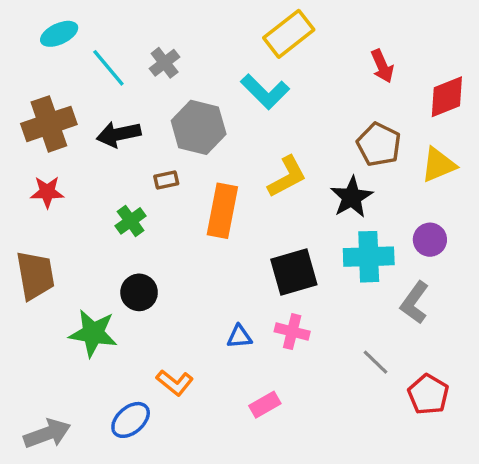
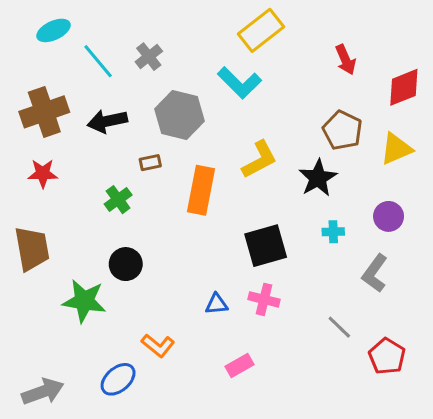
cyan cross: (369, 257) -> (333, 232), size x0.5

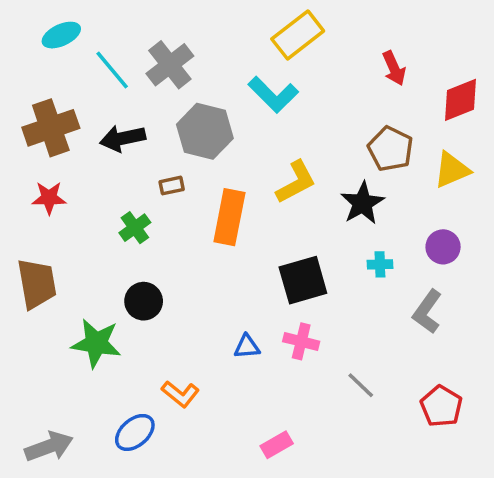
gray cross: (149, 57) -> (170, 65), size x1.5
gray line: (339, 327) -> (361, 385), moved
pink rectangle: (239, 365) -> (277, 445), moved

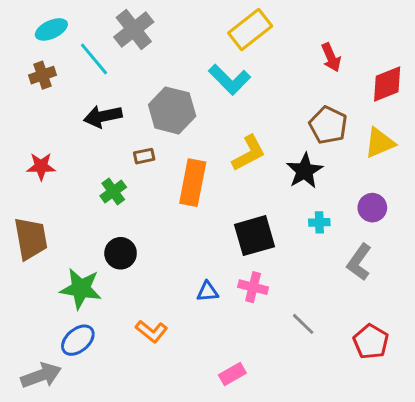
gray cross: (170, 65) -> (134, 29), moved
brown cross: (51, 128) -> (42, 75), moved, size x0.6
blue ellipse: (135, 432) -> (78, 340), moved

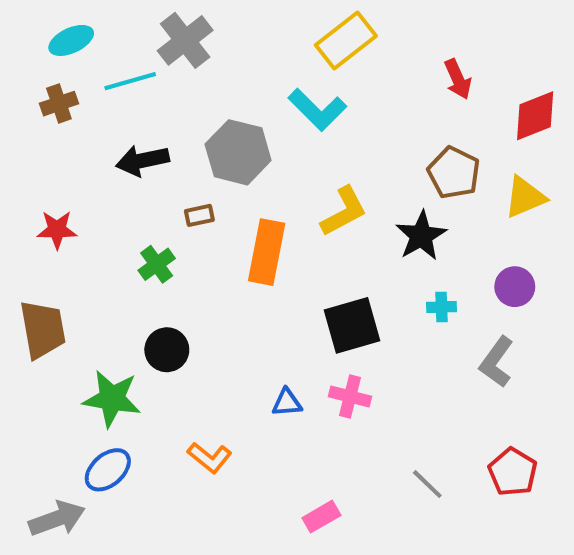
cyan line: (94, 59) -> (130, 81), turned -66
gray line: (303, 324) -> (427, 484), moved

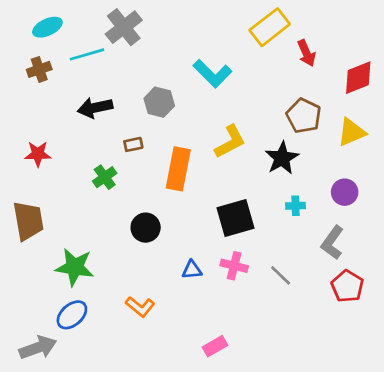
yellow rectangle: (346, 40) -> (270, 27), moved
gray hexagon: (238, 152) -> (159, 102), size x0.7
black circle: (167, 350) -> (146, 228), moved
red pentagon: (513, 472) -> (347, 286), moved
gray line: (427, 484) -> (281, 275), moved

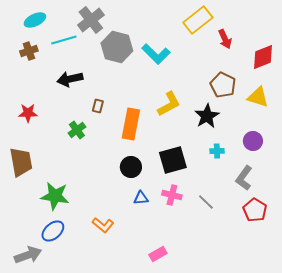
gray hexagon: (159, 102) -> (117, 47), moved, size x1.4
yellow triangle: (351, 132) -> (258, 97), turned 40
brown rectangle: (133, 144) -> (98, 106), turned -64
black circle: (146, 228) -> (131, 167), moved

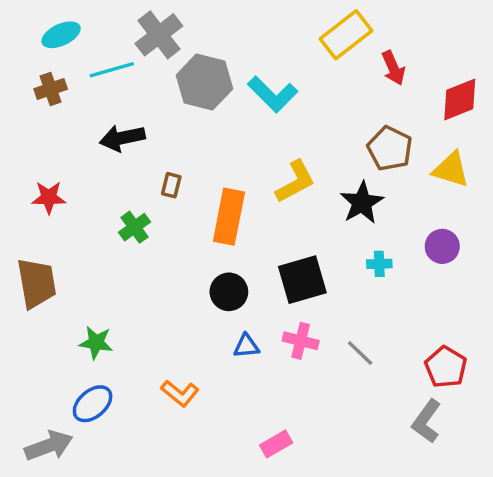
gray L-shape: (244, 178) -> (427, 421), moved
green star: (55, 196) -> (96, 343), size x0.7

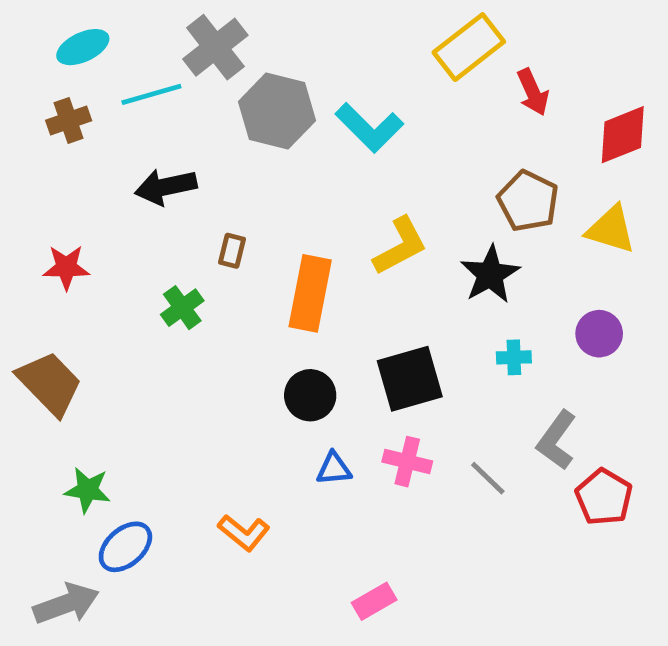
brown trapezoid: (37, 283) -> (50, 383), turned -34
green star: (96, 343) -> (88, 490), moved
gray L-shape: (427, 421) -> (556, 440), moved

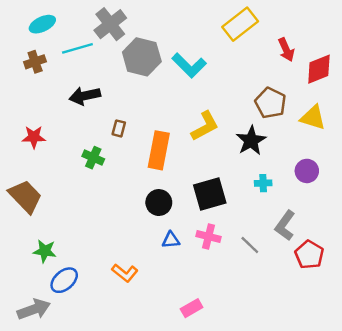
red arrow: (533, 92) -> (286, 50), moved
green cross: (182, 308) -> (93, 158), turned -30

